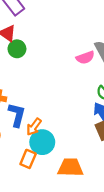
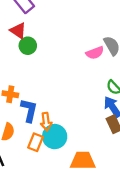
orange arrow: (34, 127) -> (46, 122), turned -42
orange rectangle: (28, 159) -> (36, 142), moved

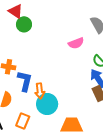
pink semicircle: (95, 53) -> (76, 43), moved
orange rectangle: (36, 142) -> (23, 121), moved

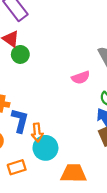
orange rectangle: (23, 121) -> (17, 167), turned 49

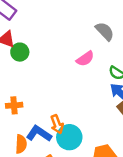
blue L-shape: (20, 121) -> (39, 134), moved, turned -55

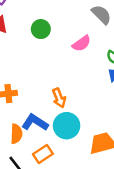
green circle: (20, 52) -> (41, 29), moved
orange arrow: (57, 124) -> (59, 98), moved

